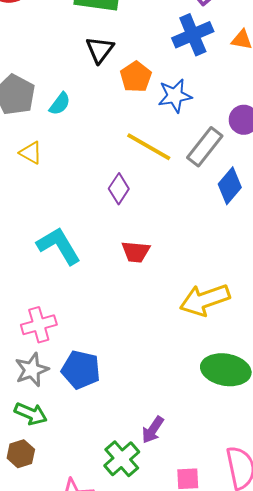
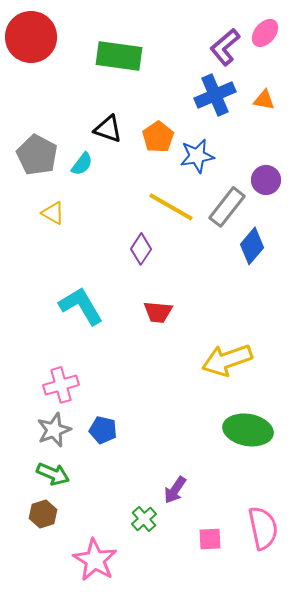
black triangle: (100, 50) -> (108, 129), moved, turned -48
blue pentagon: (81, 370) -> (103, 430), size x0.7
green cross: (122, 459) -> (144, 519), size x0.7

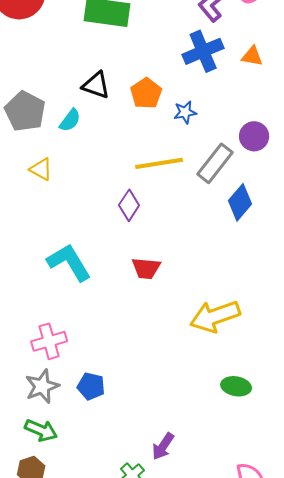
blue star: (197, 156) -> (185, 112), size x0.7
yellow line: (171, 207) -> (159, 163), turned -39
green ellipse: (248, 430) -> (236, 386), size x0.6

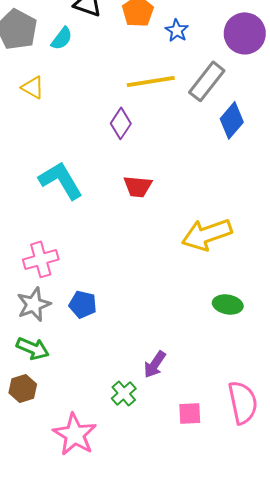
blue star: (185, 112) -> (177, 30), turned -30
purple circle: (254, 136) -> (245, 33), moved, size x1.4

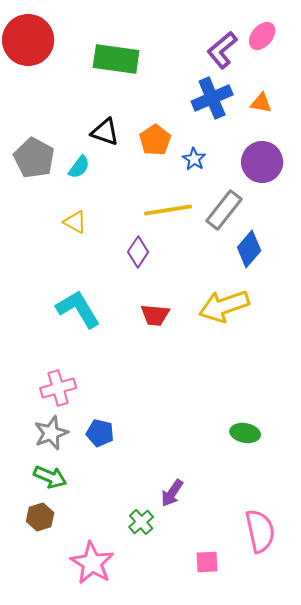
yellow triangle: (33, 87) -> (75, 222), moved
yellow arrow: (207, 234) -> (224, 306), moved
pink square: (190, 413) -> (207, 562), moved

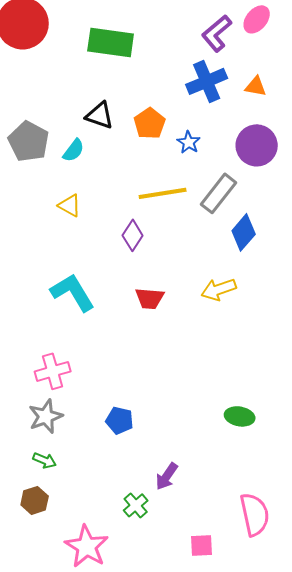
yellow arrow: (224, 306) -> (219, 289), size x0.7
blue pentagon: (100, 433) -> (120, 420), moved
green arrow: (50, 477) -> (45, 460), size x0.7

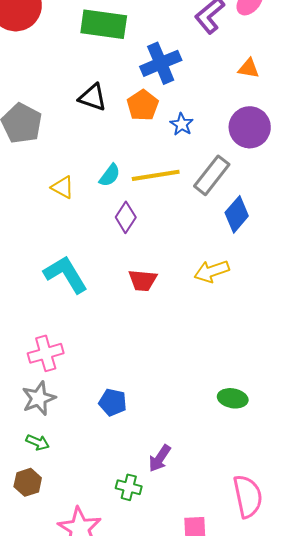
blue cross: (207, 81) -> (161, 63), moved
cyan semicircle: (74, 150) -> (110, 175), moved
green cross: (136, 505) -> (129, 487), turned -35

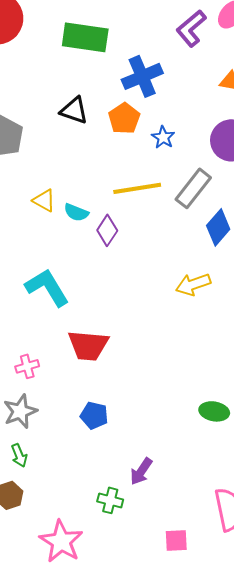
cyan semicircle: (110, 175) -> (76, 212), moved, turned 75
red trapezoid: (143, 280) -> (88, 345), moved, size x1.4
pink cross: (46, 353) -> (27, 366), size x0.7
green arrow: (38, 442) -> (19, 455), turned 45

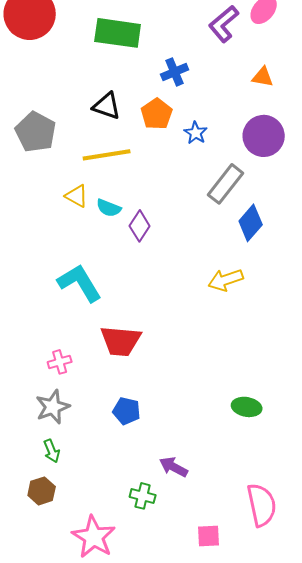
blue cross: (142, 76) -> (175, 72), size x0.7
yellow line: (137, 188) -> (107, 155), moved
purple arrow: (141, 471) -> (174, 467), turned 84

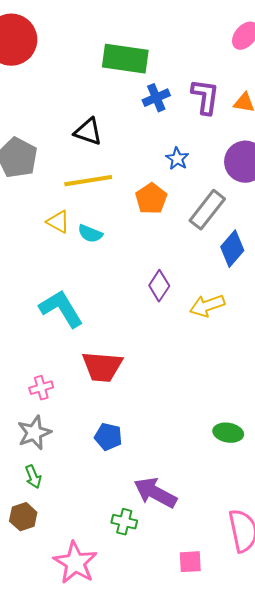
purple L-shape: (224, 24) -> (205, 97), moved, turned 138
green rectangle: (118, 33) -> (125, 59), moved
orange pentagon: (157, 114) -> (151, 199), moved
purple diamond: (140, 226) -> (159, 286), moved
purple arrow: (174, 467) -> (155, 493), size x1.5

